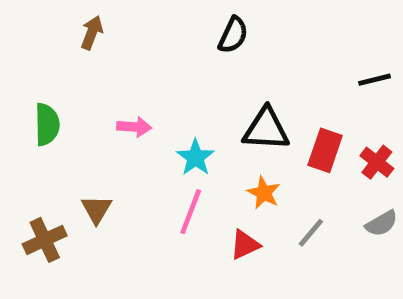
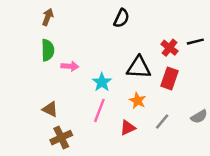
green semicircle: (47, 124) -> (48, 50), moved
red cross: (377, 162) -> (169, 48), moved
brown triangle: (97, 209) -> (50, 109), turned -35
brown cross: (45, 240) -> (61, 138), moved

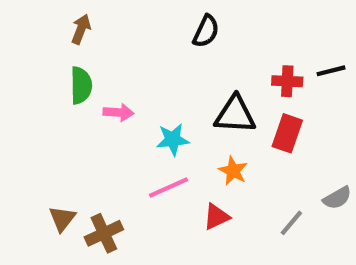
red cross: (169, 48) -> (287, 81), turned -35
cyan star: (102, 82) -> (173, 140), turned 30
brown triangle: (50, 109) -> (62, 219), moved, turned 42
pink line: (99, 110) -> (168, 187), turned 45
gray line: (162, 122) -> (291, 223), moved

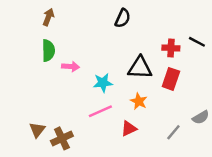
black line: (331, 71) -> (197, 42), turned 42

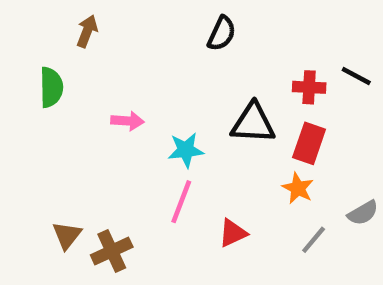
green semicircle: (48, 50) -> (51, 87), moved
orange star: (139, 101) -> (298, 188), moved
pink line: (100, 111) -> (181, 202), turned -45

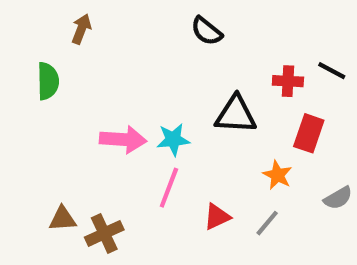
black semicircle: (222, 33) -> (207, 31), turned 104
pink arrow: (127, 121) -> (123, 140), moved, size x1.5
red rectangle: (309, 143) -> (309, 133), moved
brown triangle: (67, 235) -> (63, 219), turned 48
gray line: (314, 240) -> (267, 223), moved

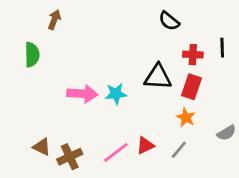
black semicircle: (207, 31) -> (169, 21), moved
black line: (332, 71) -> (222, 48), turned 60
red rectangle: (309, 133) -> (191, 87), moved
pink line: (169, 188) -> (116, 152), moved, turned 32
brown triangle: (63, 219) -> (42, 147), turned 30

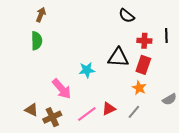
green semicircle: (32, 55) -> (37, 41), moved
pink arrow: (82, 94) -> (62, 89), moved, turned 45

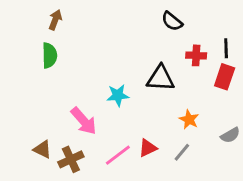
red rectangle: (143, 65) -> (225, 77), moved

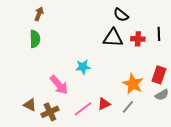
red rectangle: (225, 77) -> (159, 75), moved
black triangle: (161, 78) -> (113, 38), moved
orange star: (189, 120) -> (133, 84), size x1.5

